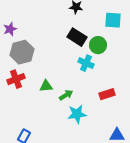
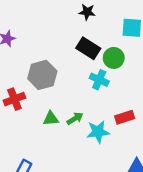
gray hexagon: (22, 52) -> (42, 75), moved
green triangle: (46, 86) -> (51, 118), moved
cyan star: (77, 114) -> (98, 132), moved

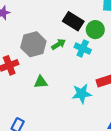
green arrow: (75, 118) -> (59, 44), moved

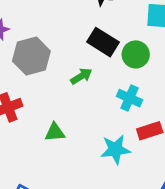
gray hexagon: (33, 44) -> (31, 56), moved
cyan cross: (83, 49) -> (129, 98), moved

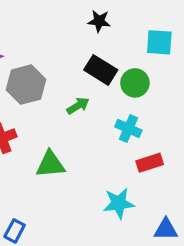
green triangle: (55, 132) -> (50, 164), size x1.4
cyan star: (115, 149) -> (119, 203), moved

